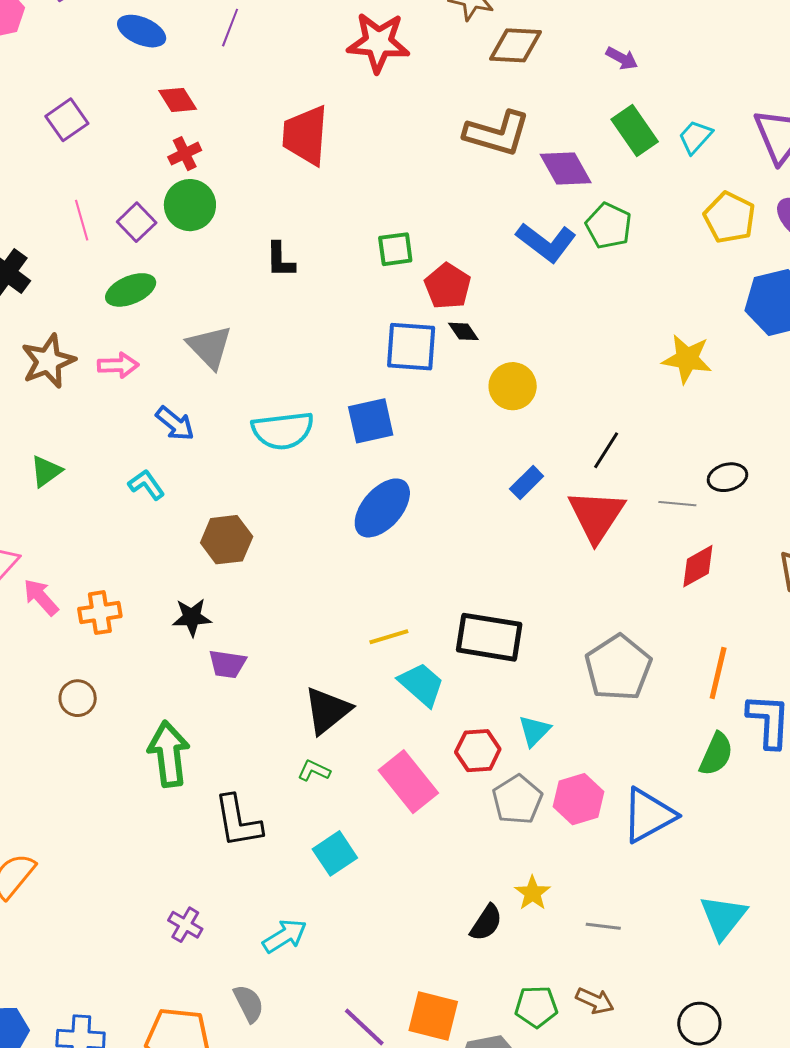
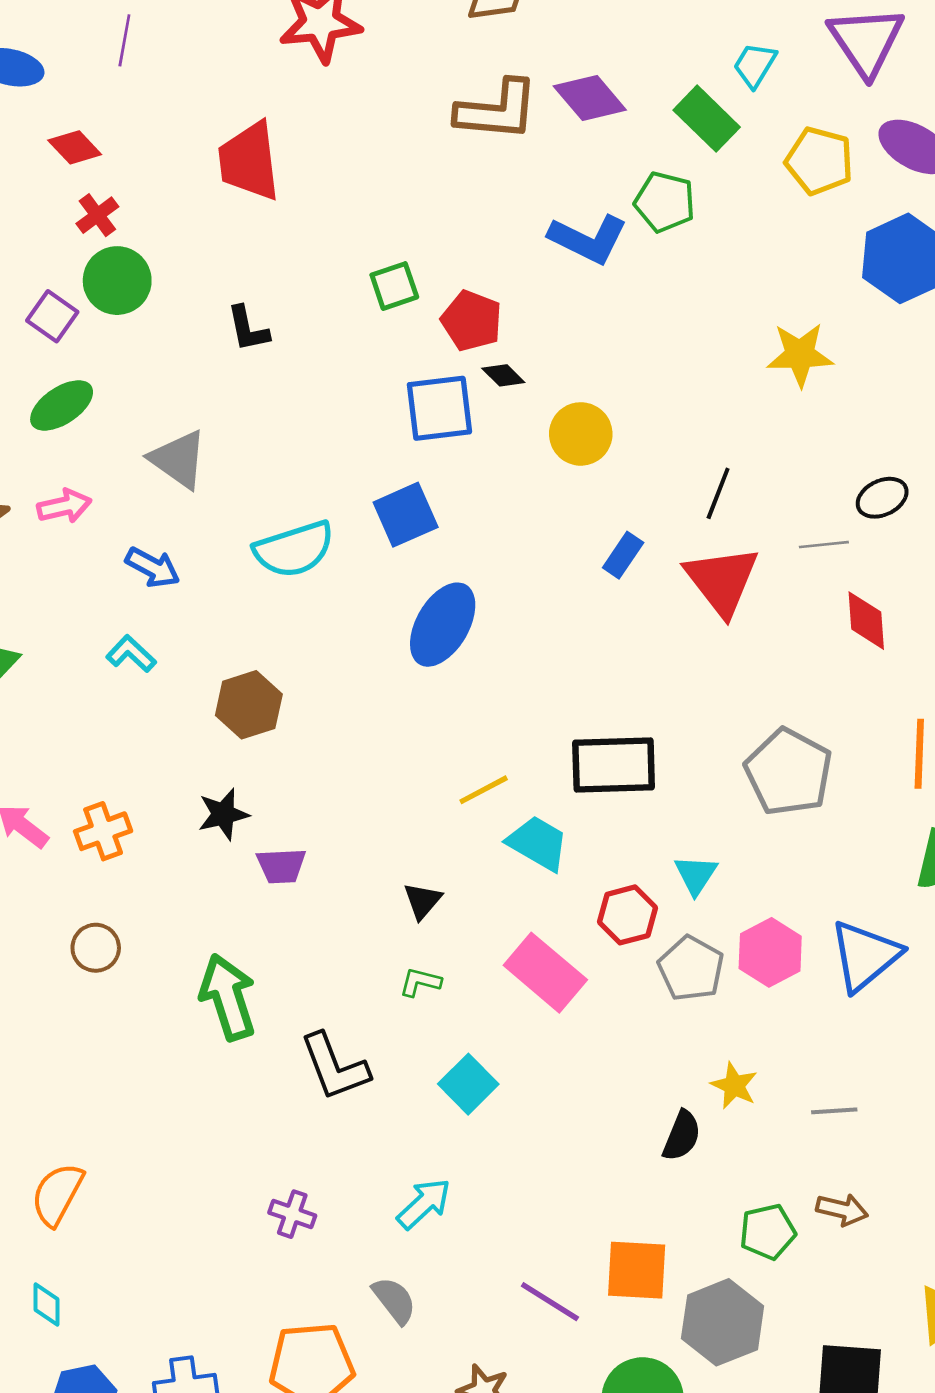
green rectangle: (635, 130) -> (707, 119), moved
purple diamond: (566, 168) -> (590, 98), moved
red diamond: (698, 566) -> (866, 621), turned -54
black triangle: (327, 710) -> (422, 901), size x0.6

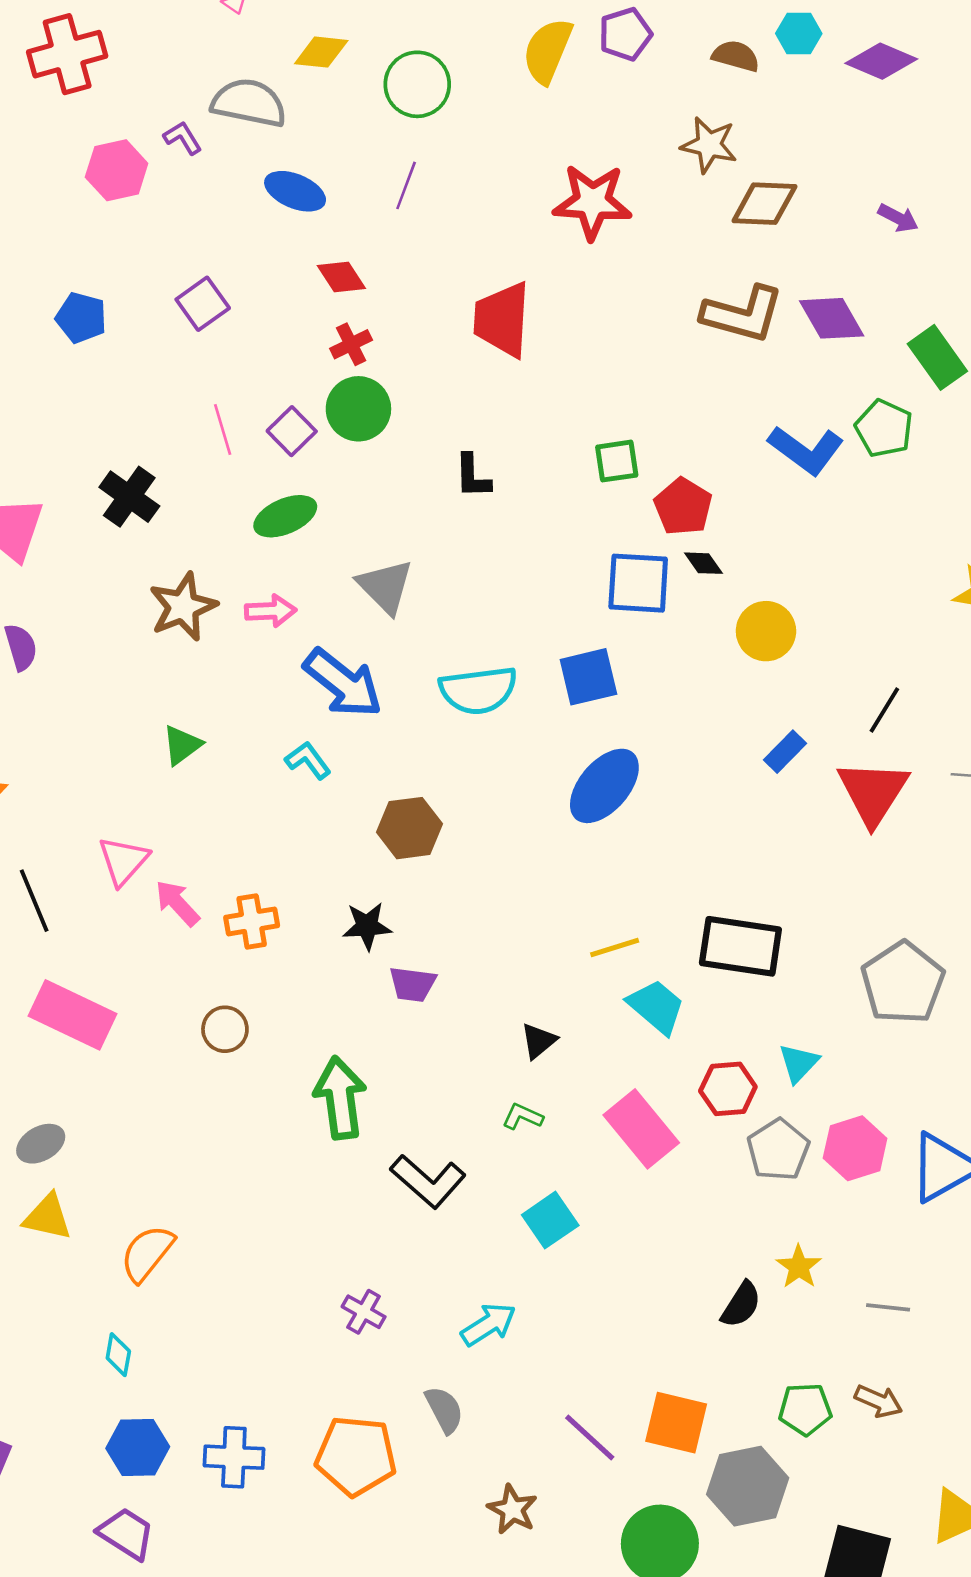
blue arrow: (153, 567) -> (343, 683), size x1.6
black L-shape: (335, 1067) -> (428, 1181), turned -38

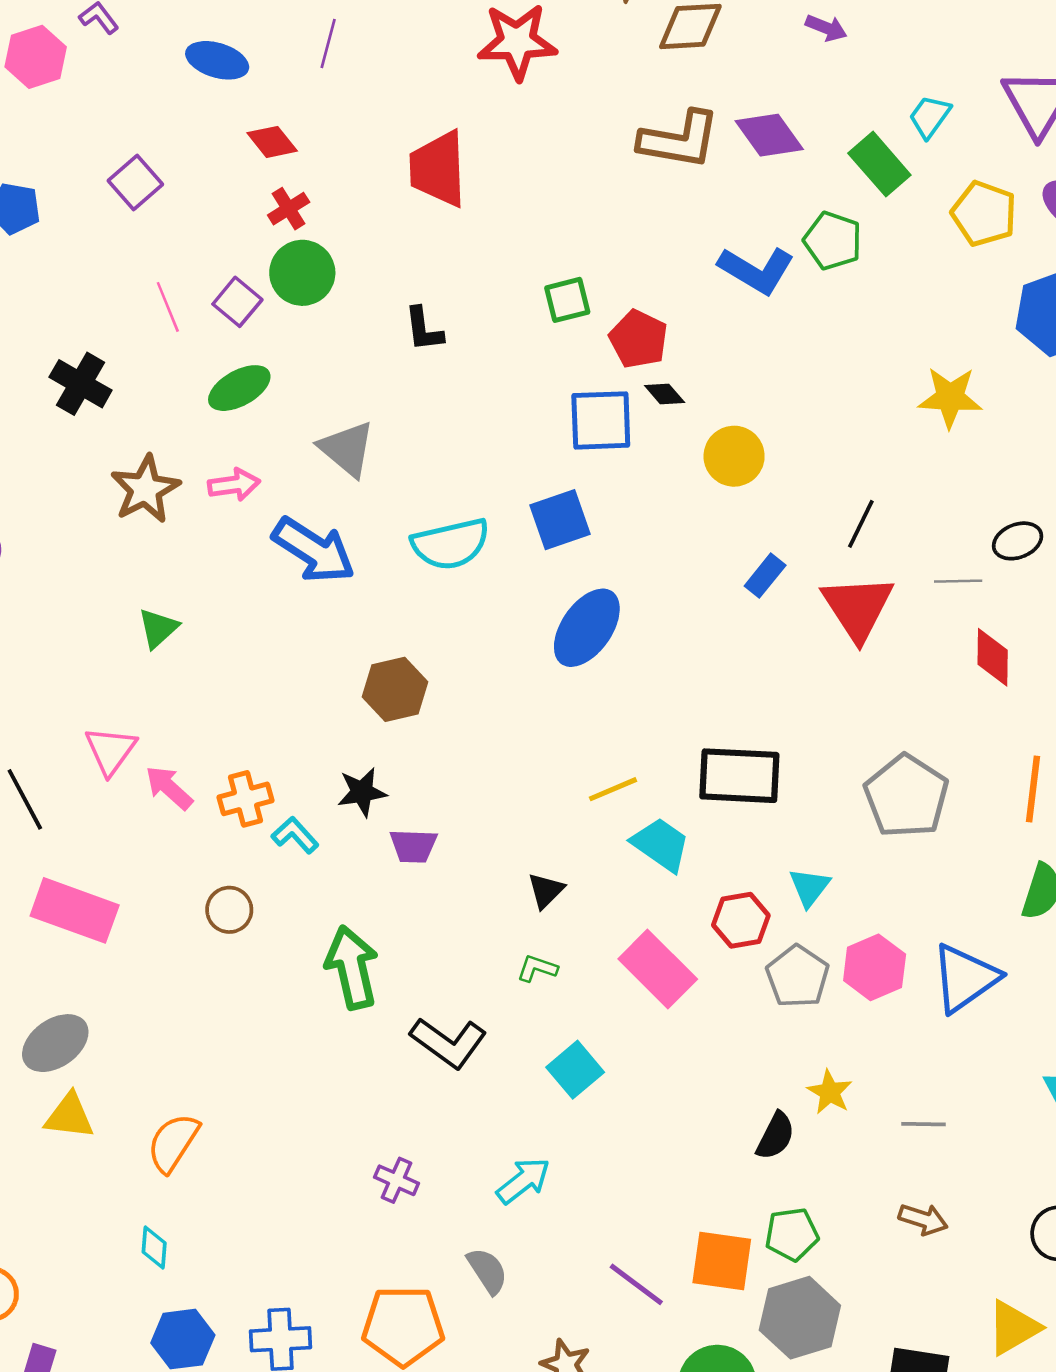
cyan L-shape: (308, 760) -> (295, 835), moved
gray ellipse: (41, 1144) -> (55, 1043), size x1.4
green pentagon: (805, 1409) -> (792, 1234), moved

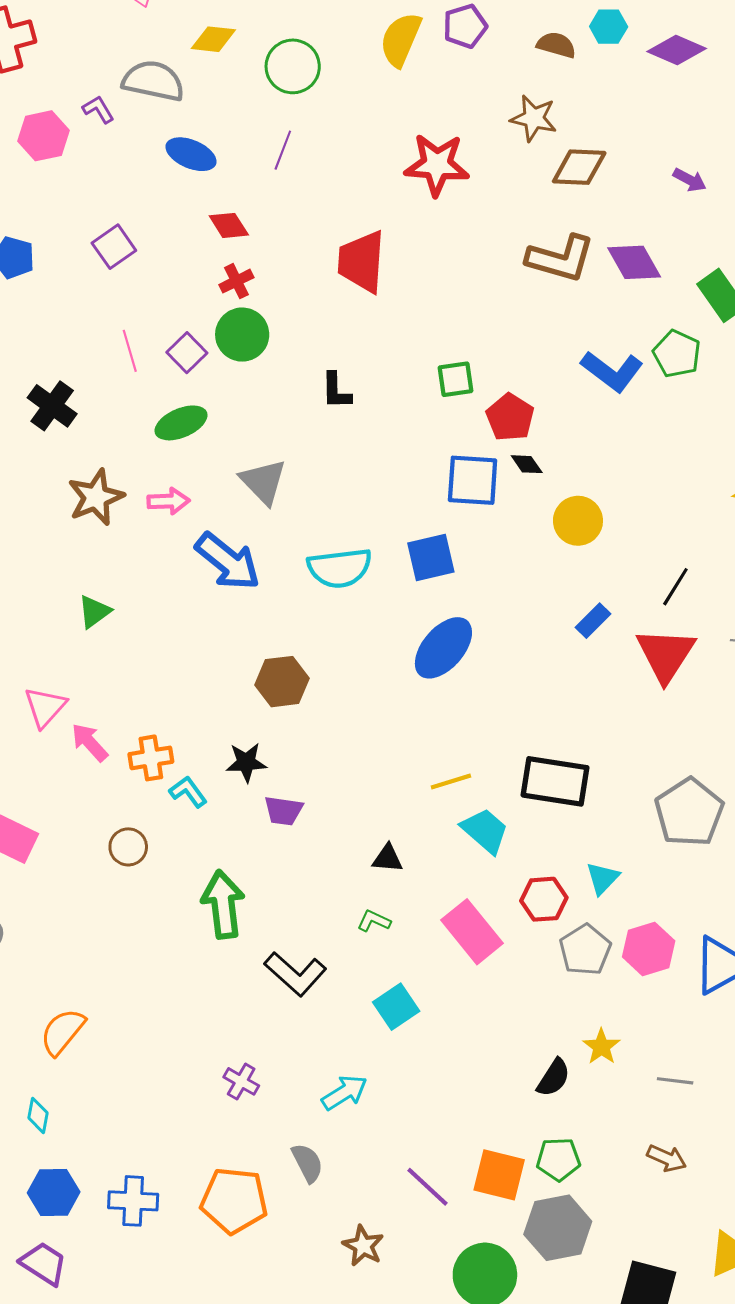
black triangle: (546, 891) -> (387, 858), turned 44

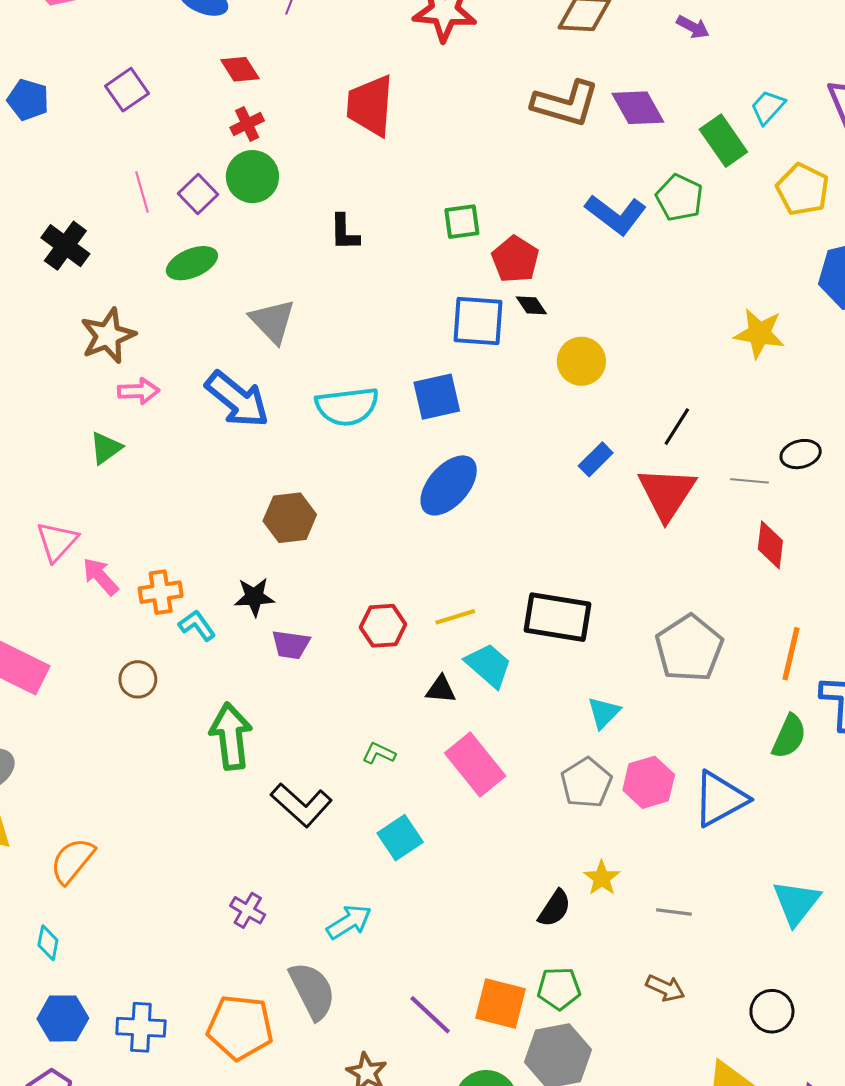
pink arrow: (168, 501) -> (139, 391), moved
black triangle: (387, 858) -> (441, 689), moved
red hexagon: (544, 899) -> (383, 626), moved
gray semicircle: (307, 1163) -> (312, 991), size x1.5

